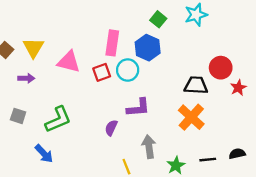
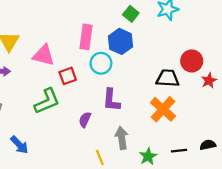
red square: (102, 72) -> (68, 76), moved
purple L-shape: (138, 108) -> (111, 100), turned 100
green L-shape: (58, 119) -> (47, 101), moved

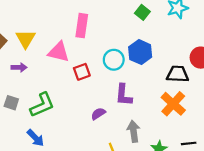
pink rectangle: (86, 37) -> (82, 26), moved
blue hexagon: (121, 41) -> (140, 52), moved
green L-shape: (47, 101) -> (42, 105), moved
purple semicircle: (85, 120) -> (98, 114), turned 32

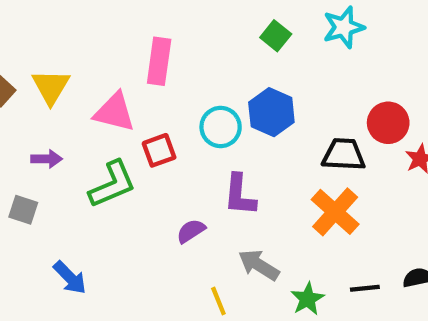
purple arrow: (19, 67) -> (47, 159), moved
green L-shape: (42, 105) -> (112, 184), moved
gray arrow: (134, 131) -> (259, 265), turned -50

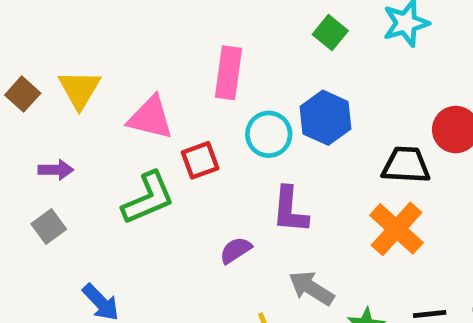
pink rectangle: (159, 61) -> (229, 73), moved
purple arrow: (47, 159) -> (56, 170), moved
gray square: (23, 210) -> (49, 227), turned 36

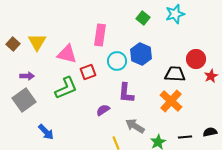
gray square: (49, 227) -> (24, 100), size x1.6

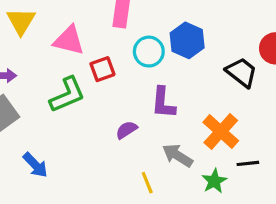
black trapezoid: (175, 74) -> (242, 72), turned 35
orange cross: (171, 101) -> (221, 131), moved
black line: (185, 137) -> (248, 163), moved

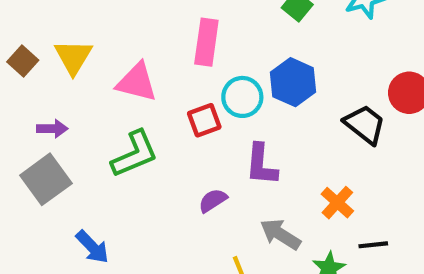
red square: (102, 69) -> (204, 120), moved
orange cross: (221, 131) -> (337, 203), size x0.7

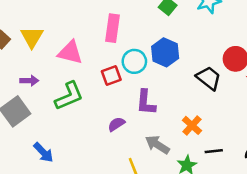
purple arrow: (52, 129) -> (29, 81), moved

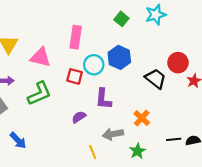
red square: (111, 75) -> (75, 76), turned 35
gray arrow: (157, 145) -> (113, 134), turned -42
black line: (214, 151) -> (174, 139), moved

